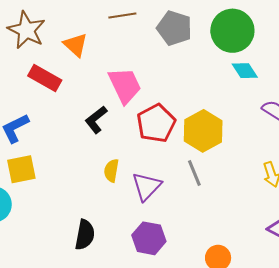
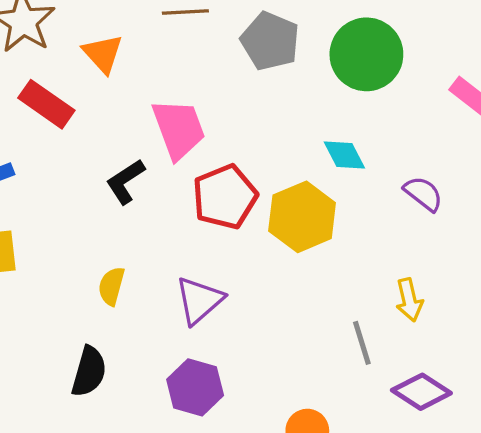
cyan diamond: (245, 71) -> (344, 155), moved
yellow semicircle: (111, 171) -> (111, 286), moved
gray line: (194, 173) -> (362, 343), moved

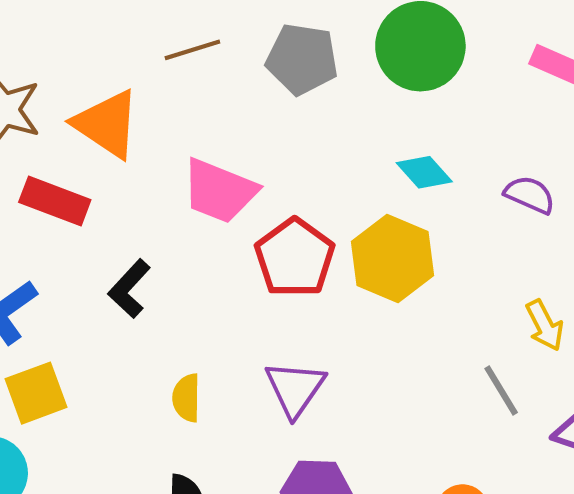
orange triangle: (103, 54) -> (107, 124), size x1.4
pink trapezoid: (179, 129) -> (219, 191), turned 146
black L-shape: (125, 182) -> (129, 289), moved

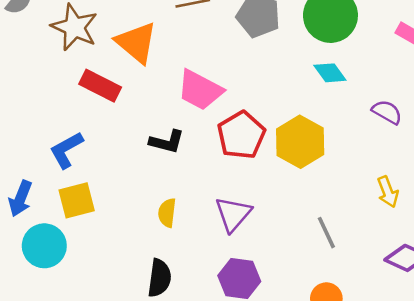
cyan diamond: (424, 172) -> (330, 73), moved
black L-shape: (129, 289) -> (167, 142), moved, turned -124
gray line: (501, 391) -> (326, 233), moved

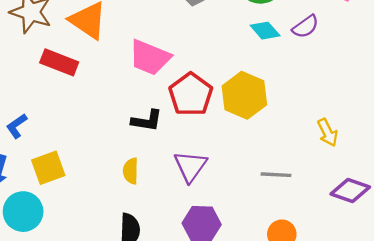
purple semicircle: (387, 112) -> (305, 27), moved, turned 120
black L-shape: (167, 142) -> (147, 121), moved
blue L-shape: (66, 150) -> (17, 126), moved, size x0.7
gray line: (326, 233) -> (276, 175), turned -56

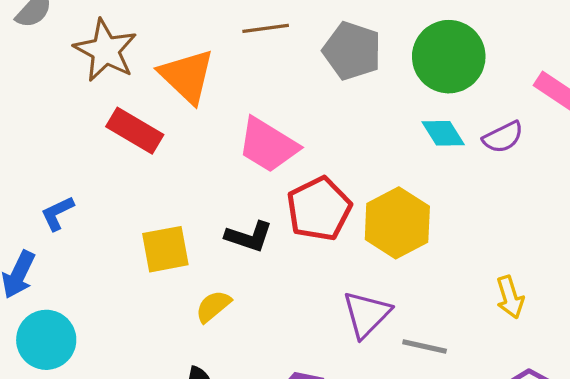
purple triangle: (190, 166) -> (366, 314), moved
yellow square: (48, 168) -> (165, 249), moved
yellow semicircle: (131, 171) -> (213, 306), turned 40

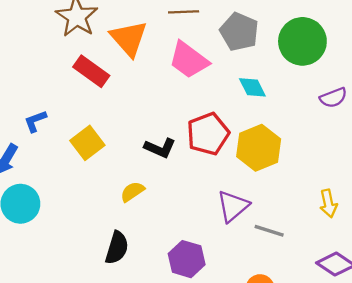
cyan diamond: (443, 133) -> (252, 87), moved
pink trapezoid: (268, 145) -> (189, 60), moved
yellow square: (165, 249) -> (87, 143), moved, turned -32

